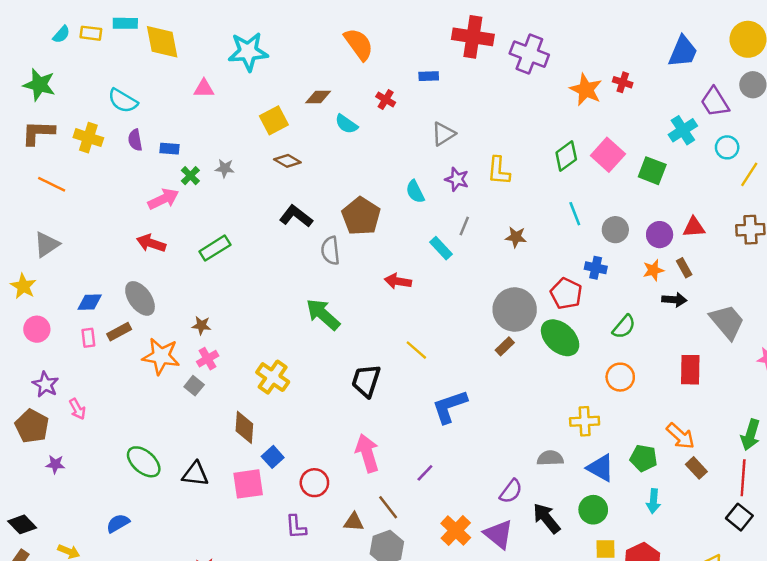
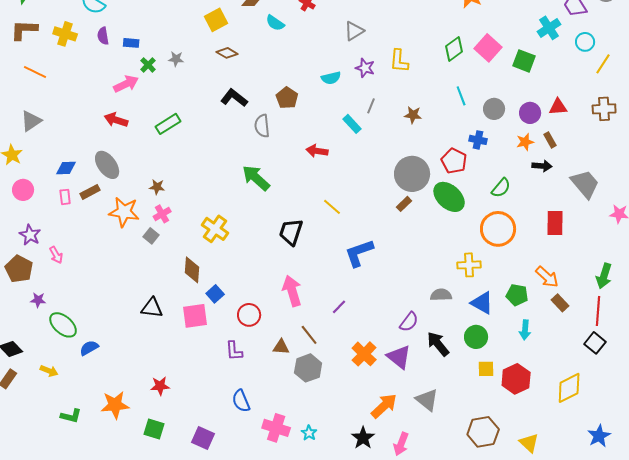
cyan semicircle: (415, 192) -> (331, 78), turned -78
brown pentagon: (361, 216) -> (287, 98), size x0.7
orange circle: (620, 377) -> (498, 229), size x1.5
green ellipse: (144, 462) -> (63, 325), moved

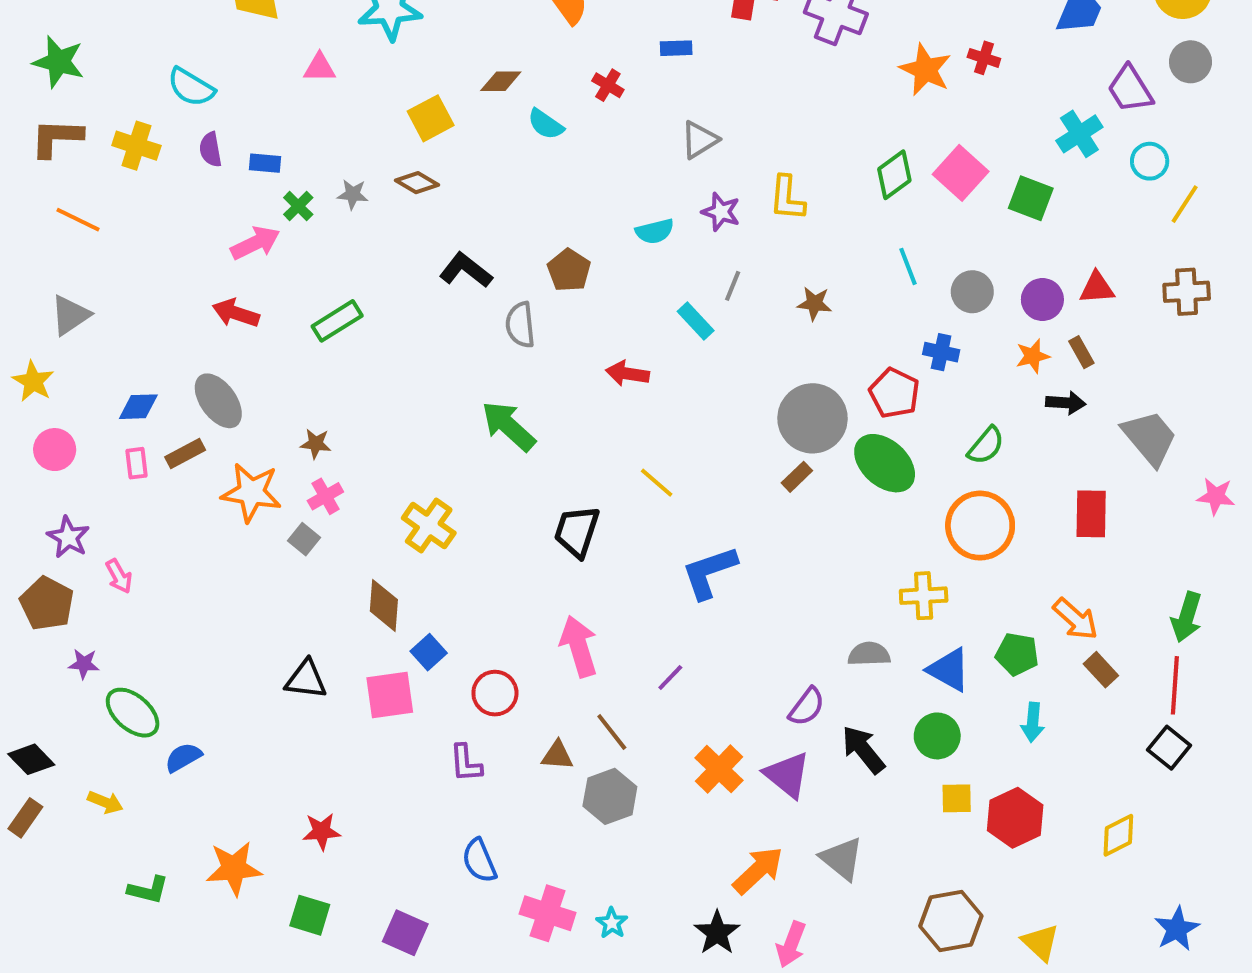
brown diamond: (227, 53) -> (417, 183), moved
yellow diamond: (569, 388) -> (1118, 835), size x0.7

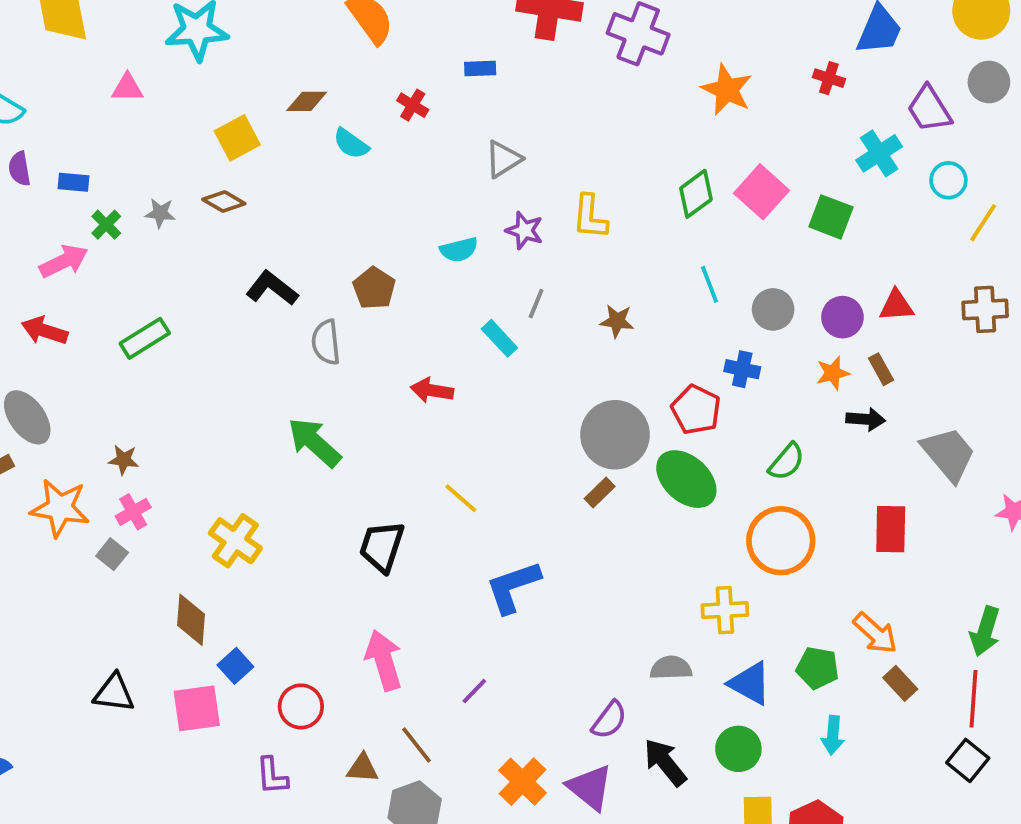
red cross: (984, 58) -> (829, 78), moved

